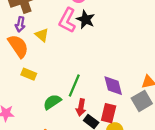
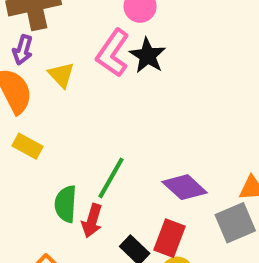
purple diamond: (113, 86) -> (185, 187), turned -40
green semicircle: (52, 102) -> (66, 204), turned -60
red arrow: (81, 107) -> (92, 221), moved

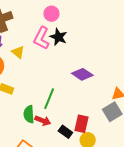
purple diamond: (185, 187) -> (82, 74), moved
red arrow: (92, 221) -> (43, 121), turned -77

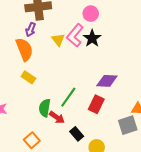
yellow triangle: (18, 52) -> (58, 40), moved
purple diamond: (82, 74) -> (107, 81), turned -45
red rectangle: (82, 124) -> (96, 104), moved

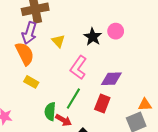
pink circle: (91, 14) -> (116, 31), moved
purple arrow: (31, 30) -> (29, 33), size x1.5
pink L-shape: (75, 35) -> (78, 68), moved

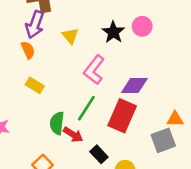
orange semicircle: (25, 54) -> (28, 50), size x0.6
red rectangle: (102, 103) -> (122, 116), size x1.4

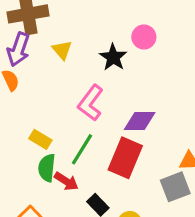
pink circle: (142, 26) -> (144, 37), moved
yellow triangle: (70, 36) -> (62, 50), moved
yellow rectangle: (35, 85) -> (40, 139), moved

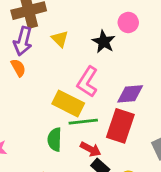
yellow rectangle: (40, 139) -> (68, 103), moved, size x1.6
green line: (82, 149) -> (83, 122), turned 56
red arrow: (66, 181) -> (91, 149), moved

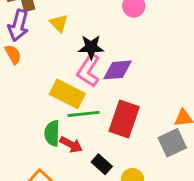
black star: (104, 42) -> (91, 47), moved, turned -30
purple diamond: (130, 94) -> (118, 70), moved
red arrow: (91, 149) -> (71, 145), moved

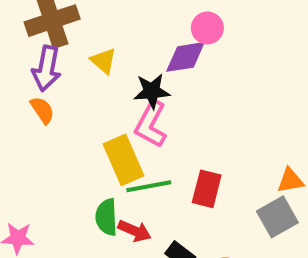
purple diamond: (118, 70) -> (185, 57), moved
yellow rectangle: (67, 94) -> (123, 160), turned 44
red rectangle: (124, 119) -> (207, 189), size x0.7

